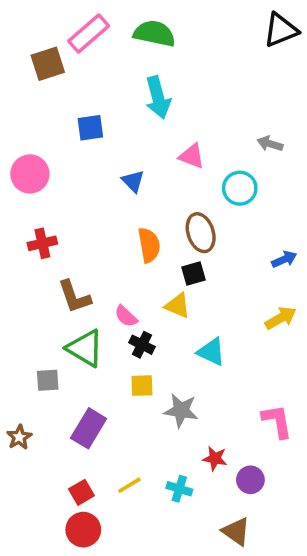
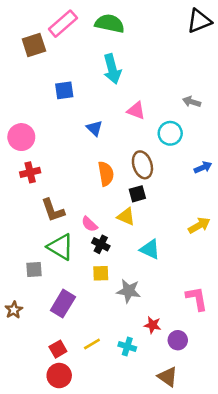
pink circle: (30, 174) -> (21, 137), moved
blue arrow: (284, 259) -> (203, 167), moved

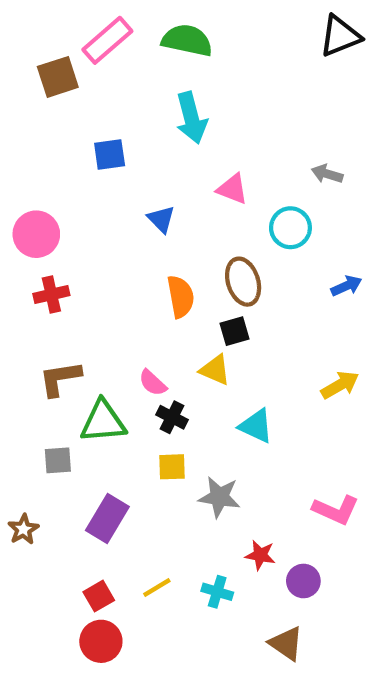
brown L-shape: (53, 210) -> (60, 379), moved, turned 100
green triangle: (60, 247) -> (103, 422), turned -36
pink L-shape: (197, 299) -> (336, 510), turned 124

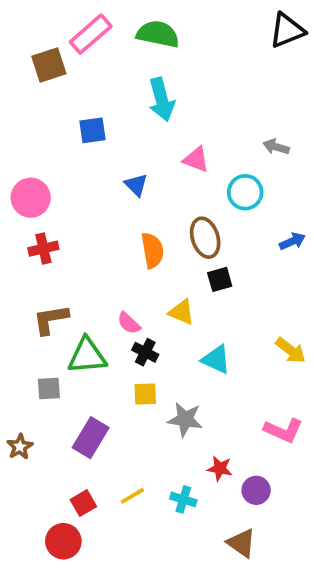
black square: (234, 331) -> (220, 279), moved
yellow arrow: (340, 385) -> (291, 350), moved, turned 68
red circle: (101, 641) -> (63, 541), moved

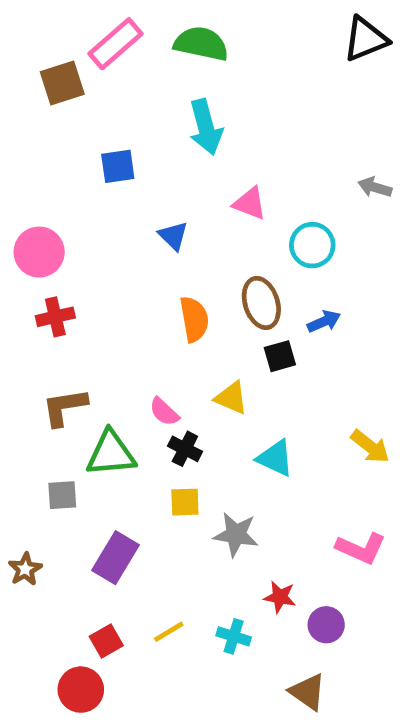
gray arrow: (276, 147) -> (375, 187), moved
blue arrow: (292, 241) -> (324, 321), moved

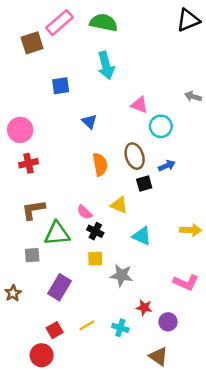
pink triangle: (250, 203) -> (139, 105), moved
yellow arrow: (370, 446) -> (191, 230), turned -36

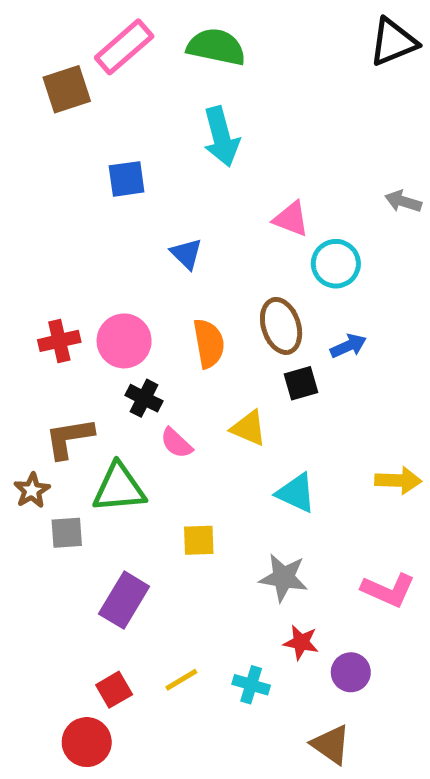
pink circle: (20, 130) -> (124, 341), moved
black cross: (95, 231) -> (144, 398), moved
gray star: (121, 275) -> (284, 578), moved
brown star: (13, 293) -> (32, 490), moved

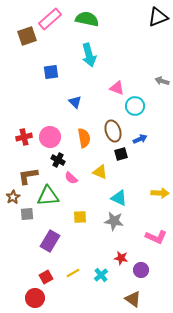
gray star: (284, 578) -> (114, 221), moved
cyan cross: (251, 685) -> (101, 275), turned 32

